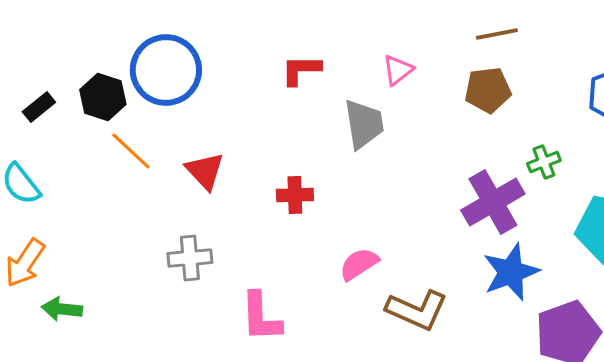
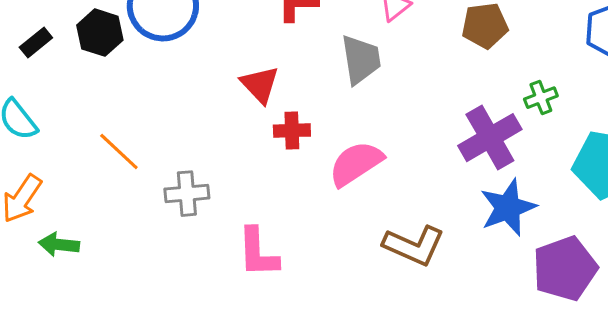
orange line: (131, 151) -> (119, 152), moved
red triangle: (205, 171) -> (260, 85), moved
pink semicircle: (359, 264) -> (356, 164), moved, size x1.4

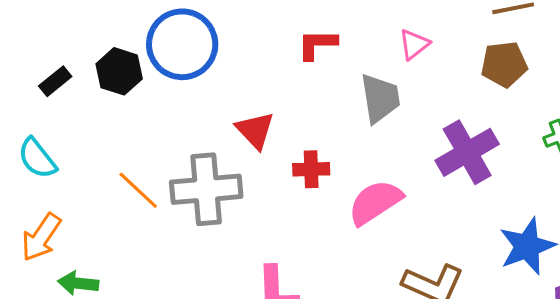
red triangle: (260, 85) -> (255, 130), moved
purple cross: (490, 138) -> (467, 152), moved
gray cross: (187, 194) -> (206, 189), moved, size x1.6

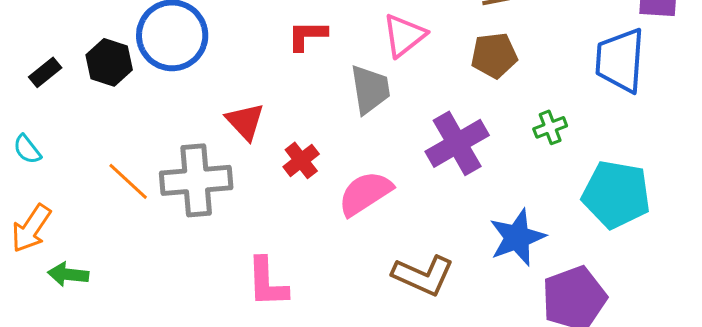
pink triangle: (414, 44) -> (404, 35), size x1.4
cyan semicircle: (37, 158) -> (27, 149), size x0.7
red cross: (311, 169) -> (301, 160), turned -36

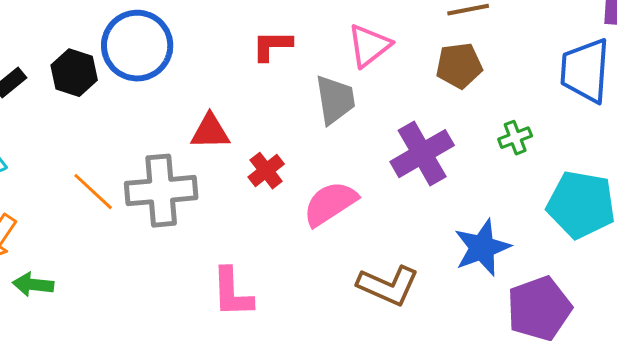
red triangle: (245, 121) -> (210, 132), turned -48

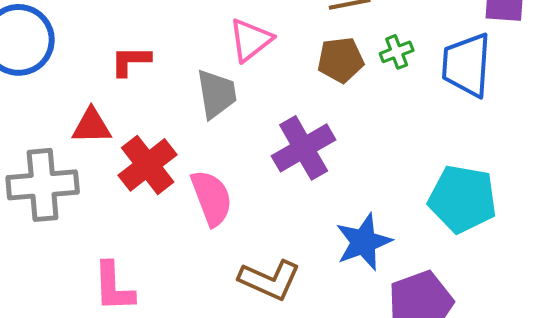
red L-shape: (272, 46) -> (131, 61), moved
green cross: (515, 138) -> (397, 52), moved
red cross: (266, 171) -> (148, 165), size x1.6
pink semicircle: (330, 204) -> (212, 198), turned 102

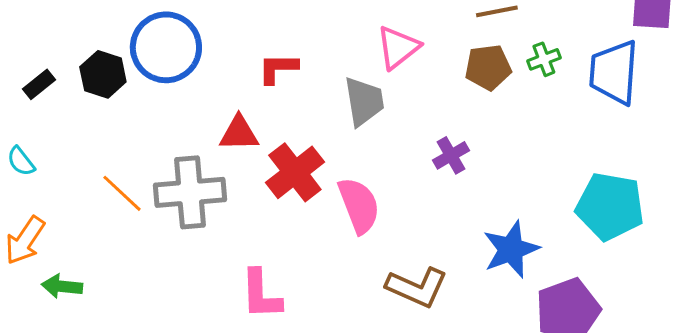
purple cross: (304, 148) -> (451, 155), size x0.6

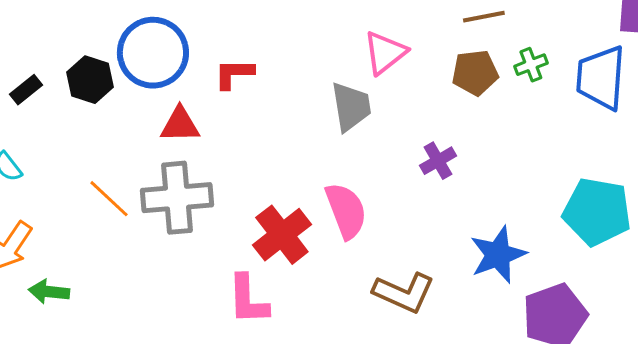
red L-shape: (278, 68) -> (234, 74), moved
red triangle: (239, 133) -> (180, 125), moved
red cross: (295, 172) -> (282, 235), moved

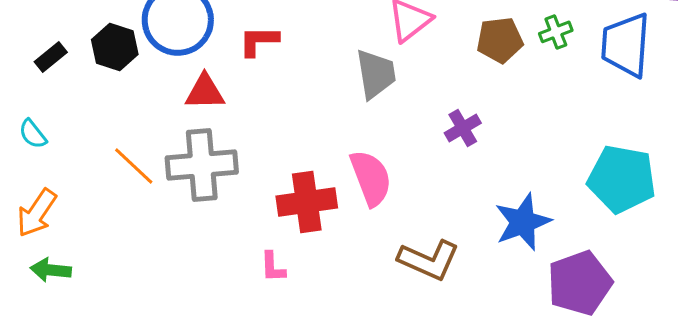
red cross: (282, 235) -> (307, 202), turned 30
green arrow: (49, 292) -> (51, 270), moved
pink L-shape: (248, 300) -> (273, 267), size x0.6

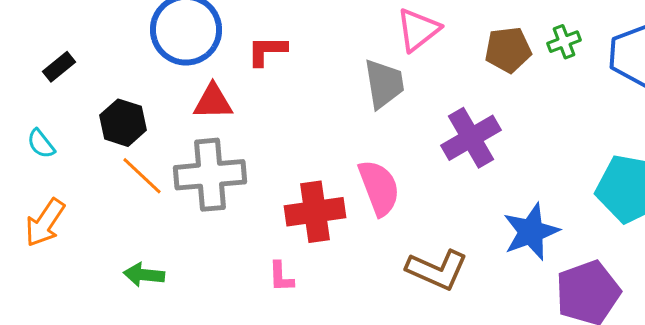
black hexagon: (115, 47) -> (123, 123), moved
purple cross: (463, 128) -> (471, 138), size x1.6
green arrow: (51, 270) -> (144, 275), moved

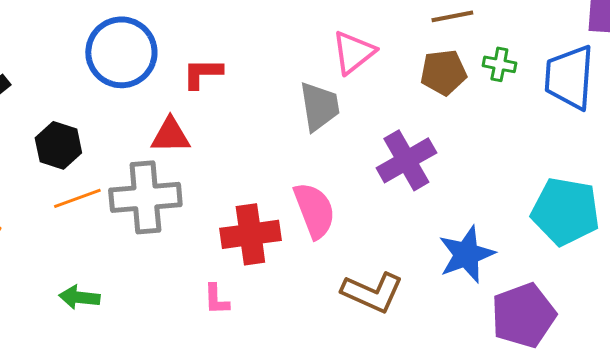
green cross: (564, 42) -> (499, 64), turned 32
red triangle: (213, 102) -> (170, 135), moved
orange line: (142, 176) -> (77, 198), turned -63

